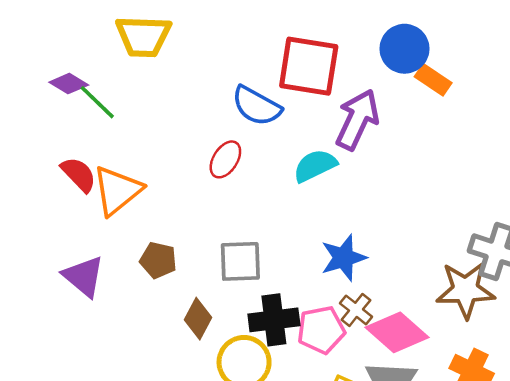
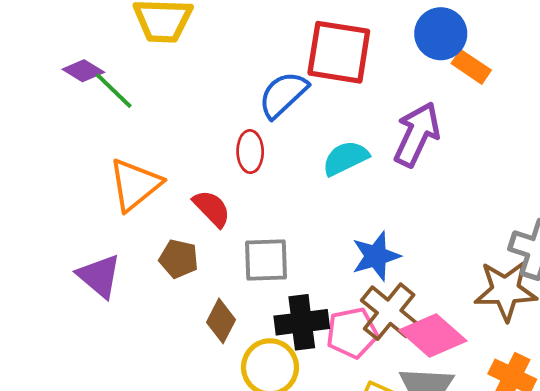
blue semicircle: (256, 106) -> (283, 95), turned 108
purple arrow: (357, 120) -> (417, 134), moved
red ellipse: (225, 159) -> (250, 152), turned -33
red semicircle: (79, 174) -> (212, 208), moved
brown cross: (356, 310) -> (389, 312), size x1.6

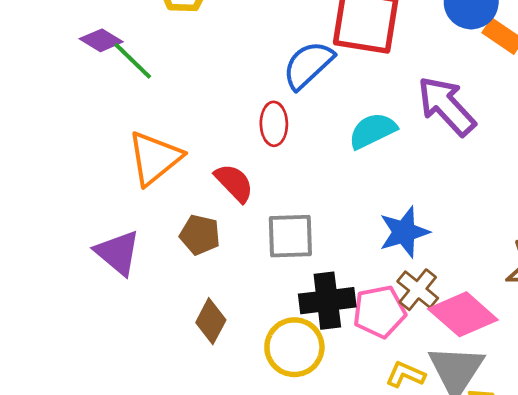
purple arrow: (417, 134) -> (447, 106), turned -68
brown cross: (389, 312) -> (418, 290), size x0.7
brown diamond: (221, 321) -> (211, 321), moved

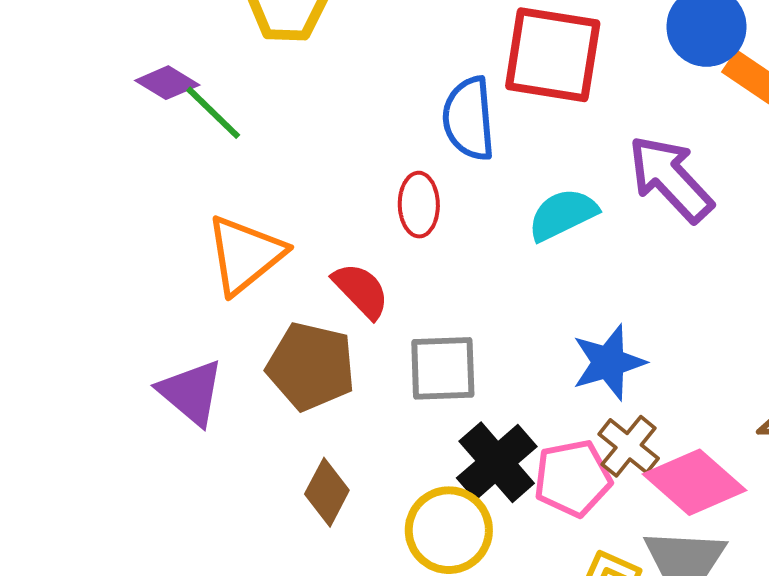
blue semicircle: (308, 65) -> (469, 119), turned -52
brown pentagon: (200, 235) -> (311, 366), size x1.5
black cross: (327, 301) -> (497, 462), turned -34

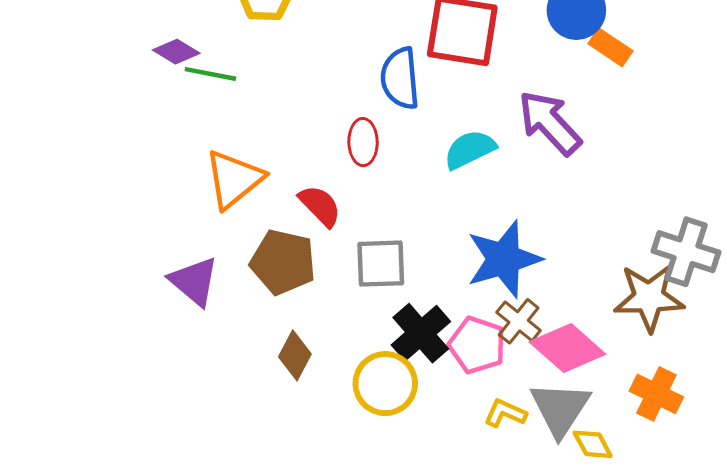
green line: (213, 113) -> (210, 74), turned -33
blue star: (609, 362) -> (504, 259), size x1.4
pink pentagon: (573, 478) -> (477, 345), turned 30

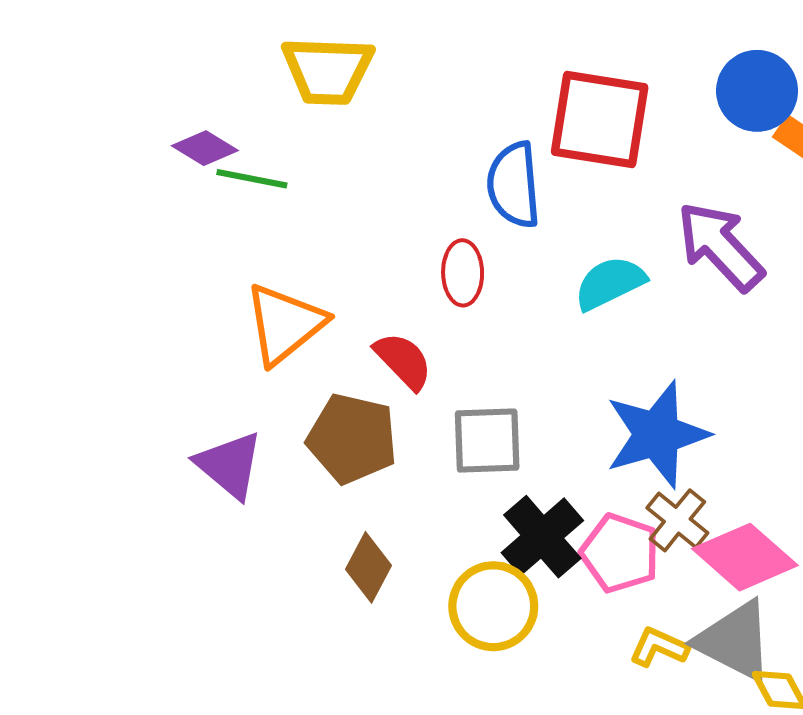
gray triangle: (560, 409) -> (735, 641), turned -36

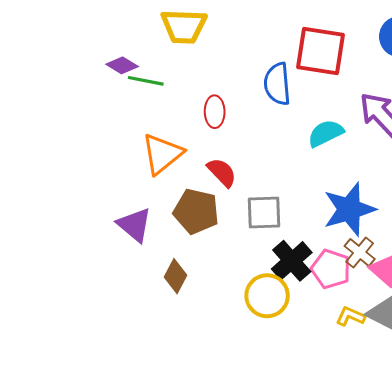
red ellipse: (463, 273) -> (215, 112), moved
brown diamond: (369, 567) -> (176, 276), moved

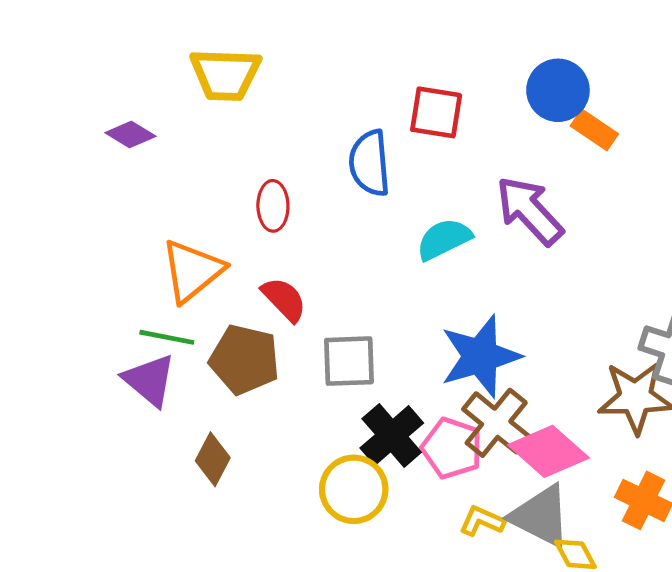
red square: (321, 51) -> (436, 112), size x0.7
green line: (146, 81) -> (167, 337), moved
brown cross: (360, 253) -> (496, 423), size x1.4

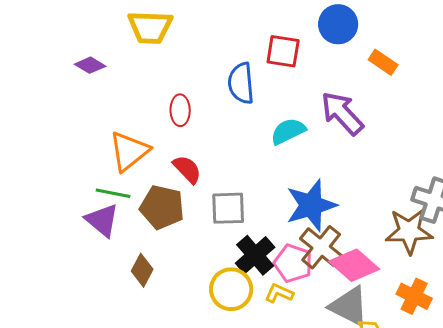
blue circle: (558, 90) -> (338, 24), moved
yellow L-shape: (482, 521) -> (279, 293), moved

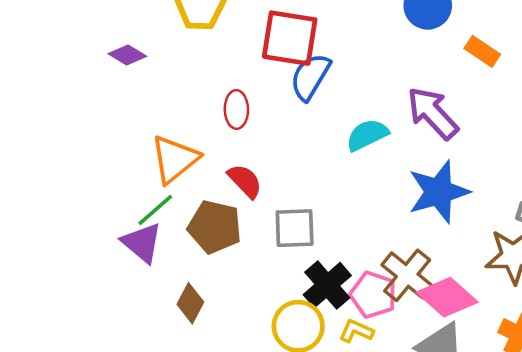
red square: (283, 51) -> (290, 38), moved, size x1.4
blue semicircle: (241, 83) -> (310, 77), turned 36
green line: (113, 193) -> (155, 210), turned -52
blue star: (311, 205) -> (439, 192), moved

